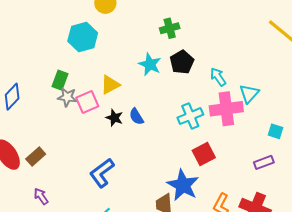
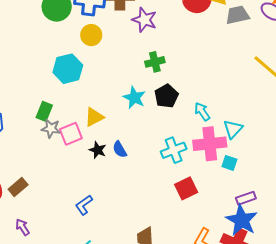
cyan square: (275, 131) -> (229, 163), moved
blue L-shape: (102, 173) -> (84, 205), size x0.7
blue star: (183, 185) -> (242, 220), moved

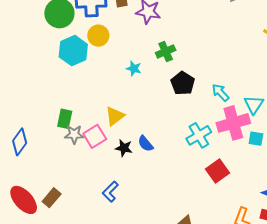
cyan hexagon: (68, 69) -> (73, 51), moved
cyan star: (134, 98) -> (134, 69), moved, size x0.7
blue L-shape: (84, 205) -> (110, 192), moved

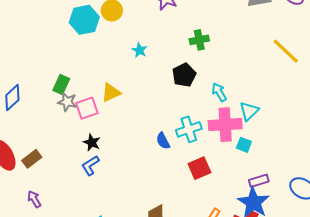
green cross: (166, 51) -> (199, 40), moved
blue semicircle: (145, 144) -> (163, 141), moved
black star: (124, 148) -> (92, 142), moved

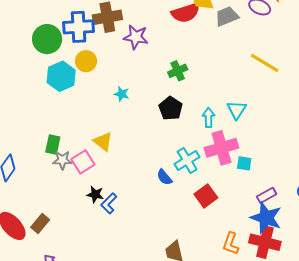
cyan arrow: (219, 92) -> (208, 118), turned 42
yellow triangle: (111, 93) -> (103, 141), turned -45
cyan triangle: (249, 111) -> (237, 110), moved
blue L-shape: (90, 165) -> (109, 203), moved

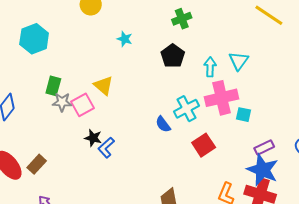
cyan hexagon: (61, 76) -> (34, 39), moved

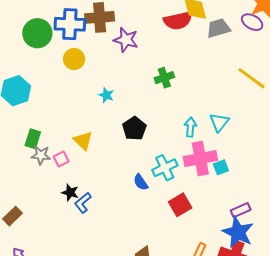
black pentagon: (173, 56) -> (134, 128), moved
pink square: (82, 105) -> (61, 159), size x0.7
cyan square: (243, 115) -> (221, 167), moved, turned -35

